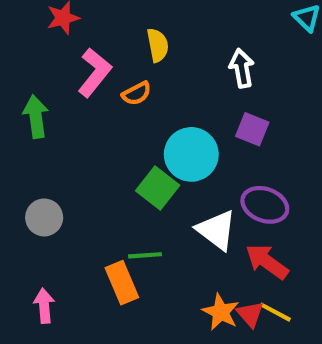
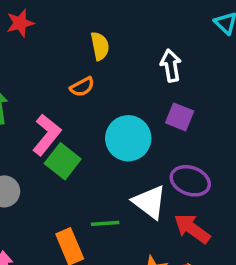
pink L-shape: (95, 72) -> (47, 135), moved
green square: (158, 188) -> (63, 161), moved
green line: (145, 255) -> (105, 223), moved

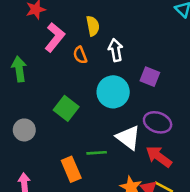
white arrow: (171, 66) -> (116, 50), moved
orange semicircle: (82, 87) -> (80, 55), turned 96
pink L-shape: (47, 135) -> (55, 37), moved

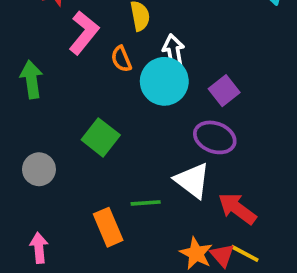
purple square: (150, 77) -> (224, 91), turned 30
cyan circle: (113, 92) -> (164, 81), moved
purple ellipse: (158, 122) -> (215, 137), moved

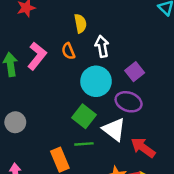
pink L-shape: (84, 33) -> (37, 56), moved
cyan circle: (164, 81) -> (96, 81), moved
green square: (101, 137) -> (84, 116), moved

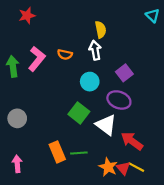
yellow semicircle: (80, 23) -> (101, 30), moved
orange semicircle: (68, 51) -> (65, 54), turned -56
cyan circle: (96, 81) -> (90, 82), size x0.7
green line: (84, 144) -> (79, 153), moved

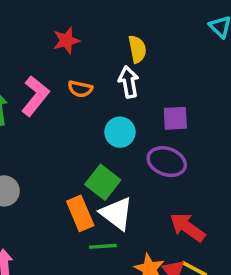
red star: (27, 16) -> (66, 41), moved
purple square: (124, 73) -> (175, 118), turned 35
white triangle: (106, 125) -> (117, 213), moved
orange rectangle: (57, 152) -> (80, 213), moved

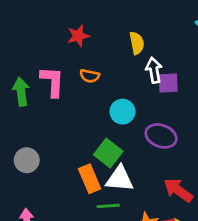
white arrow: (129, 82) -> (154, 70), moved
pink L-shape: (35, 96) -> (52, 82), turned -36
purple square: (175, 118) -> (168, 83), moved
white triangle: (117, 213) -> (120, 179), turned -32

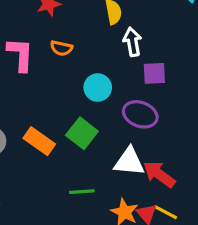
purple square: (168, 83) -> (154, 73), moved
orange rectangle: (90, 179) -> (39, 141), moved, turned -32
white triangle: (120, 179) -> (129, 162), moved

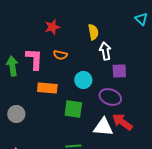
green square: (82, 133) -> (73, 109), turned -30
orange rectangle: (39, 141) -> (47, 88), moved, turned -30
red arrow: (159, 174) -> (122, 122), moved

